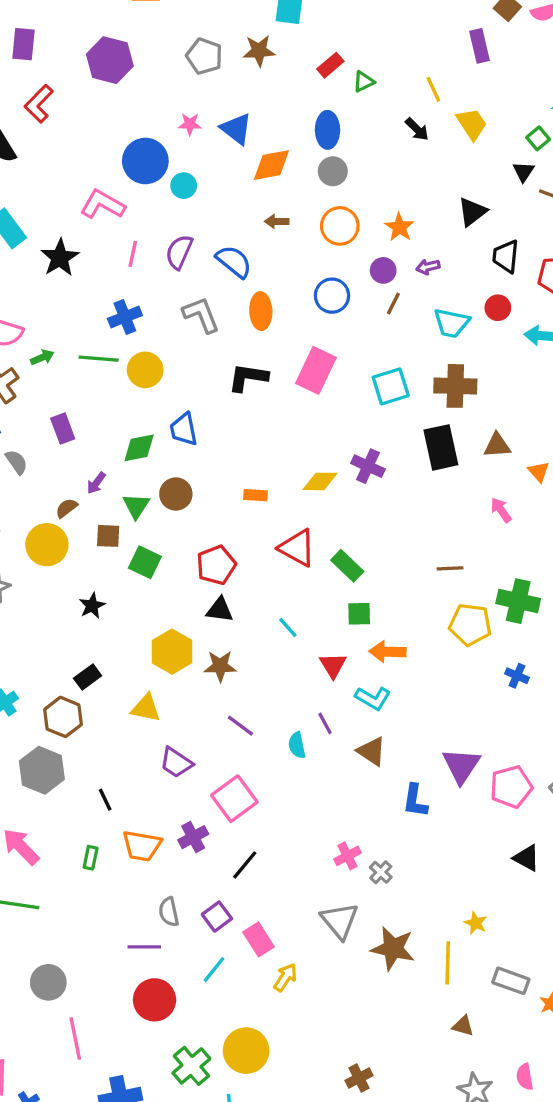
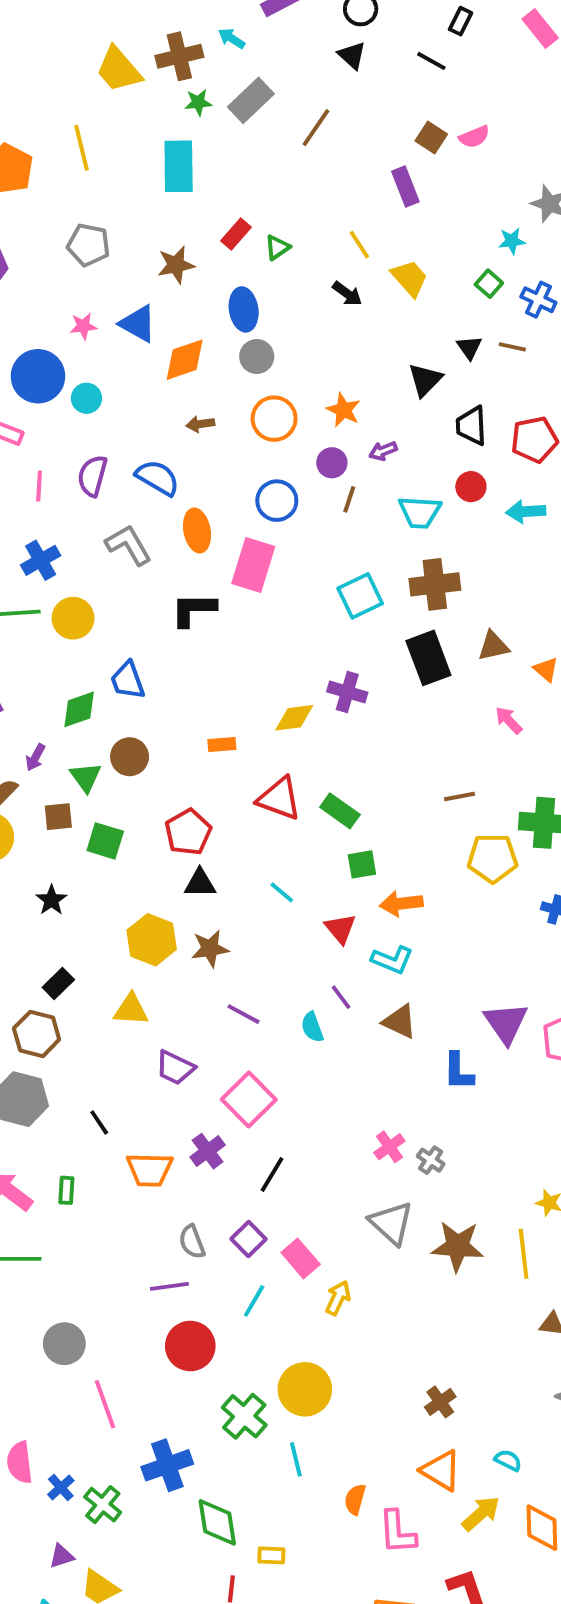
brown star: (259, 51) -> (176, 265), moved
black triangle: (523, 172) -> (469, 348), moved
pink rectangle: (316, 370) -> (253, 565), moved
green rectangle: (91, 858) -> (66, 1190), moved

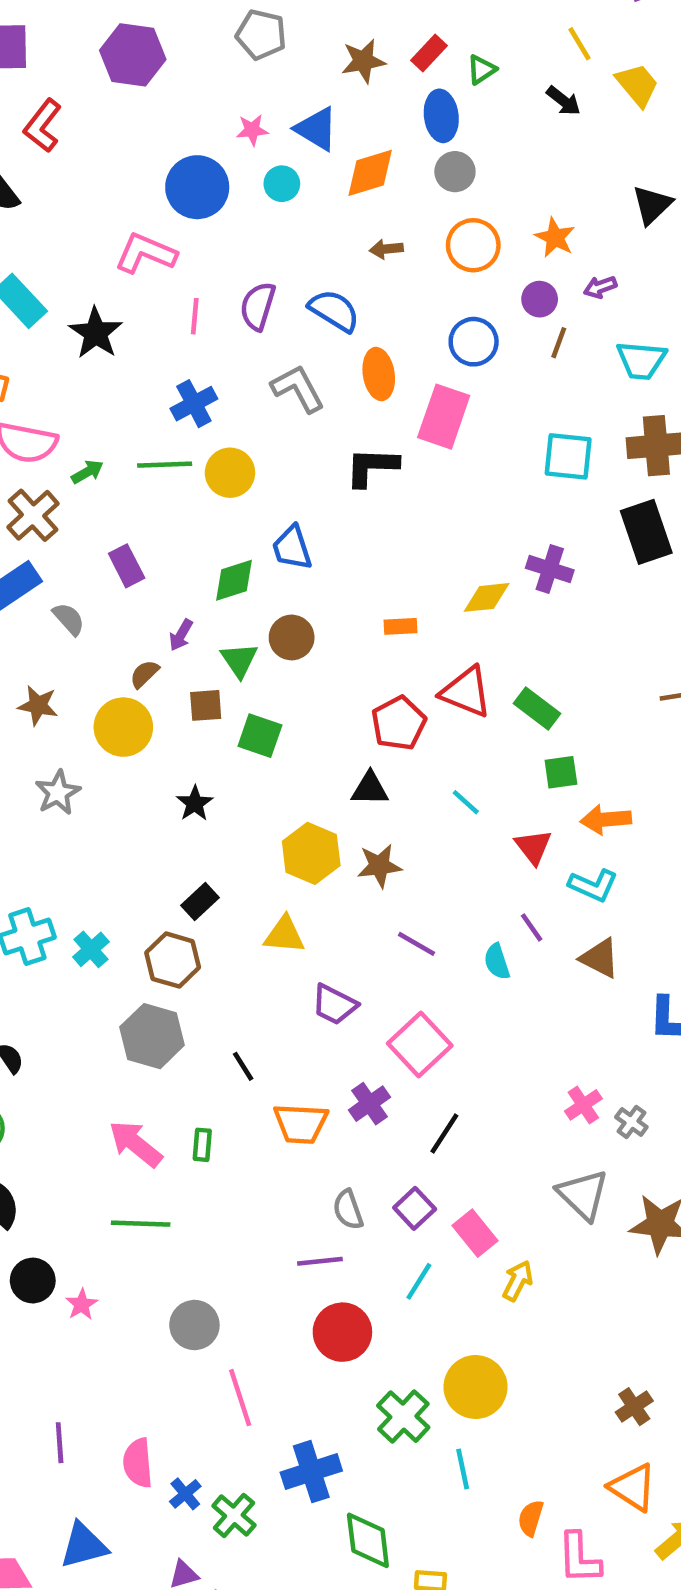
red rectangle: (236, 234) -> (429, 53), moved
green triangle: (277, 247) -> (482, 70), moved
cyan circle: (86, 398) -> (282, 184), moved
cyan square: (360, 596) -> (568, 456), turned 30
red pentagon: (188, 832) -> (399, 723), moved

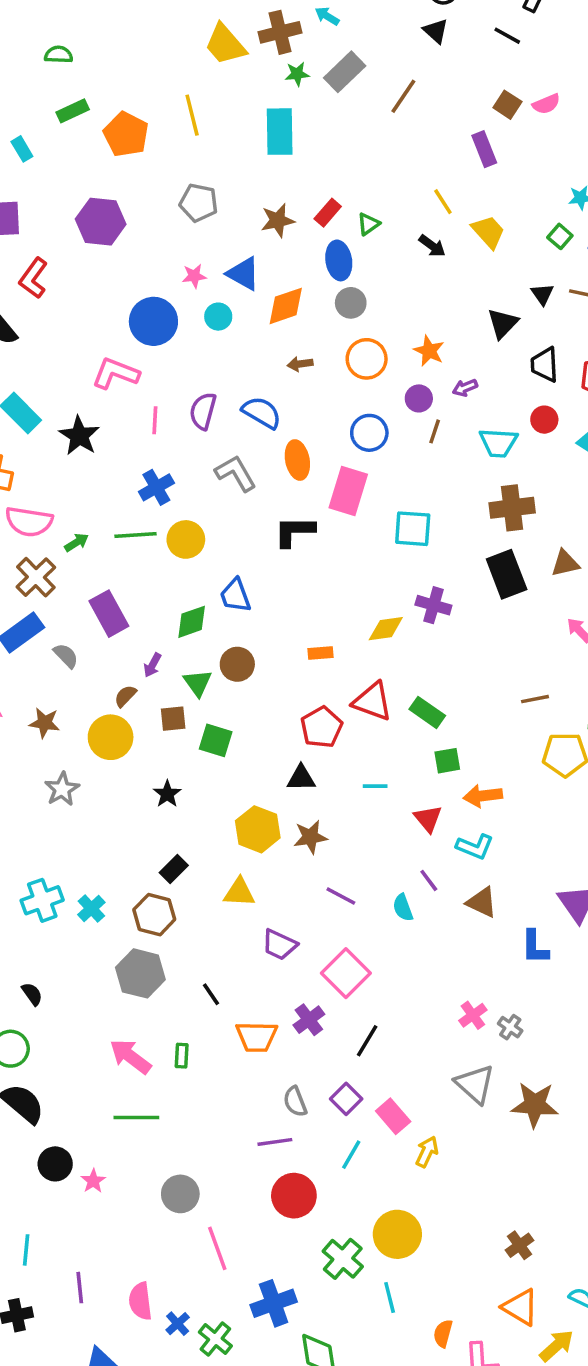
cyan square: (568, 456) -> (413, 529), moved
purple rectangle: (127, 566) -> (109, 614), size x1.4
cyan line: (466, 802) -> (375, 786), turned -40

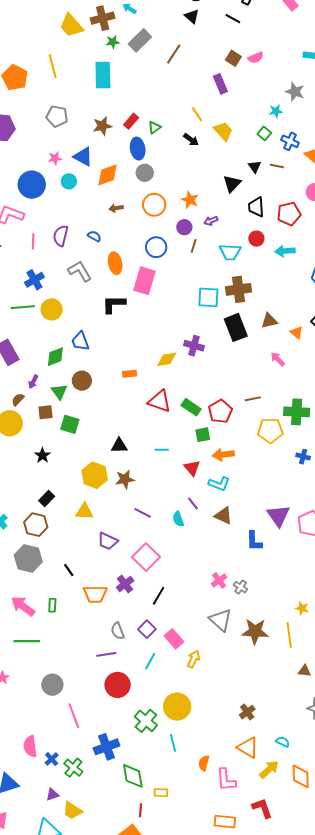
blue semicircle: (262, 412) -> (94, 236), size x0.6
cyan square: (413, 529) -> (208, 297), moved
red pentagon: (322, 727) -> (220, 411), moved

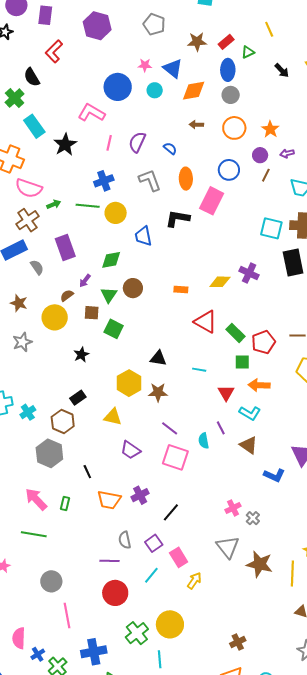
yellow line: (197, 114) -> (269, 29), moved
blue trapezoid: (80, 341) -> (143, 236), moved
blue L-shape: (254, 541) -> (274, 475), turned -75
pink square: (146, 557) -> (175, 457), moved, turned -36

